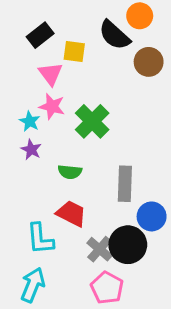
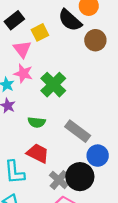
yellow square: (74, 51) -> (40, 32), turned -35
gray rectangle: (125, 184) -> (78, 131), turned -55

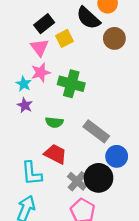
black rectangle: (14, 20) -> (44, 24), moved
yellow square: (40, 32) -> (64, 38), moved
pink star: (23, 73) -> (41, 72), turned -30
green cross: (53, 85) -> (71, 84), turned -30

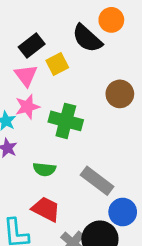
brown circle: (114, 38) -> (120, 94), moved

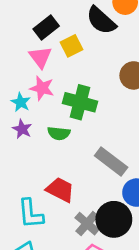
pink star: (27, 107) -> (42, 88), turned 30
green semicircle: (44, 169) -> (59, 133), moved

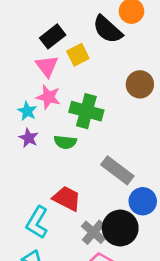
cyan L-shape: (31, 214) -> (37, 222), turned 36

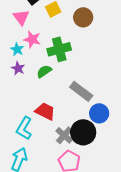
pink triangle: (47, 66) -> (21, 17), moved
brown circle: (140, 84) -> (83, 17), moved
green cross: (86, 111) -> (59, 49), turned -30
green semicircle: (65, 142) -> (44, 71), turned 140

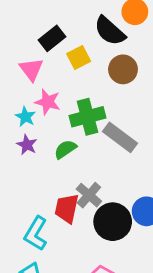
gray rectangle: (81, 91) -> (120, 137), moved
red trapezoid: (45, 111) -> (67, 208), turned -105
black circle: (83, 132) -> (113, 222), moved
gray cross: (64, 135) -> (89, 195), moved

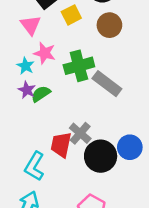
green semicircle: (65, 149) -> (41, 94), moved

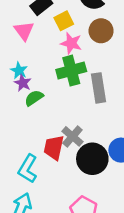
pink star: (45, 53) -> (71, 43), moved
gray rectangle: (107, 84) -> (99, 88), turned 44
purple star: (27, 90) -> (23, 83), moved

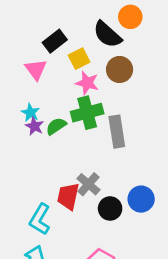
green semicircle: (34, 98) -> (56, 126), moved
black circle: (92, 159) -> (110, 208), size x0.7

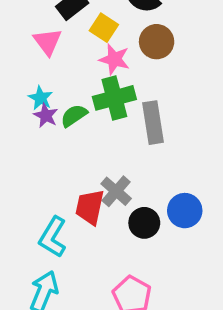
yellow square: (79, 59) -> (104, 28), turned -30

